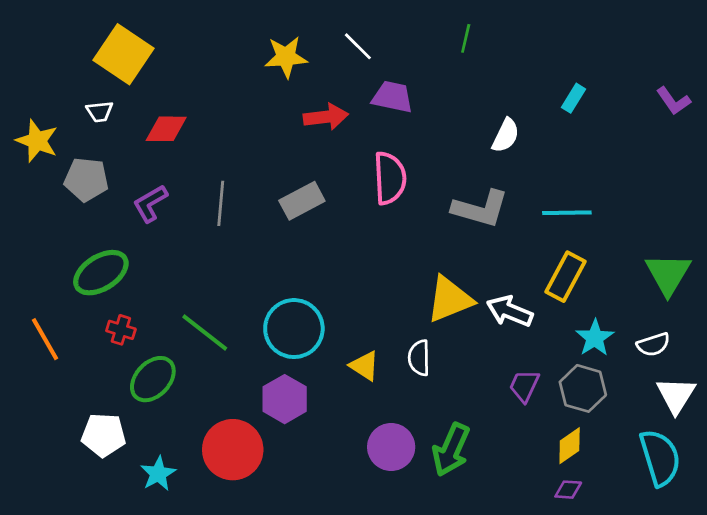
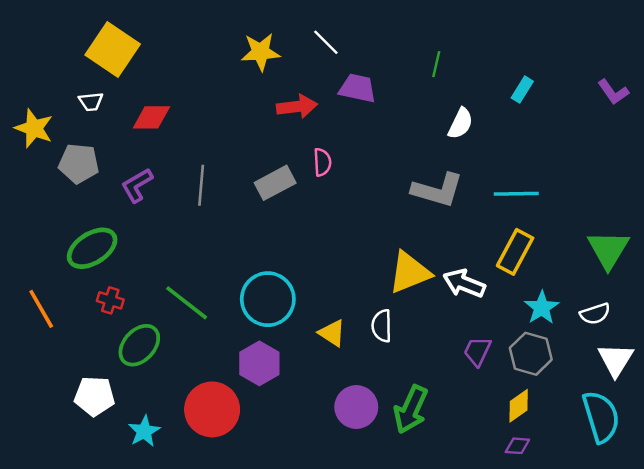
green line: (466, 38) -> (436, 64), moved
pink semicircle: (390, 178) -> (322, 162), moved, size x0.6

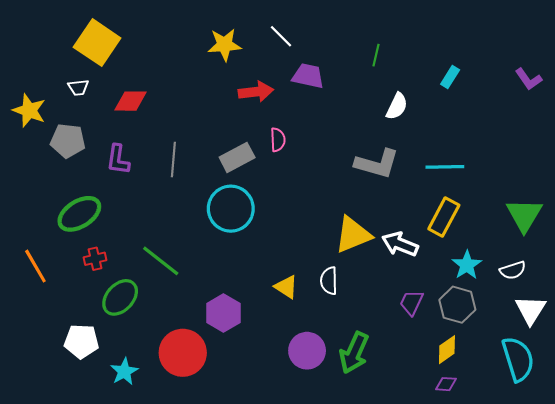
purple L-shape: (137, 185) -> (118, 160), turned -52
cyan circle: (268, 299) -> (231, 209), moved
red cross: (110, 300) -> (95, 259), turned -30

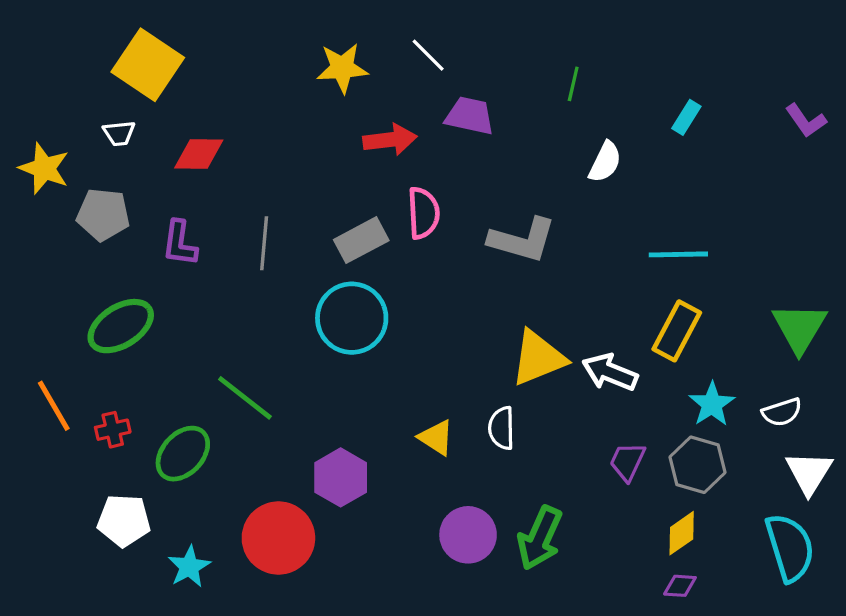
pink semicircle: (278, 140) -> (423, 213), size x1.4
gray L-shape: (377, 164) -> (522, 240), moved
red cross: (95, 259) -> (113, 430), moved

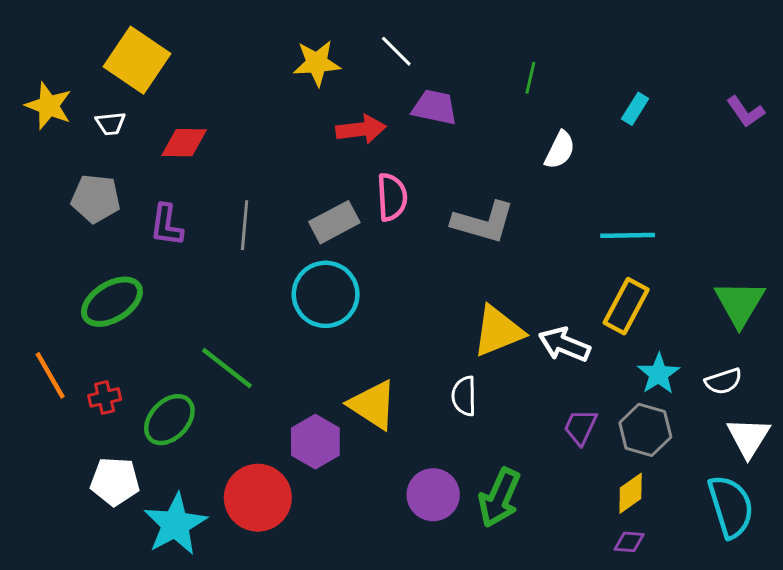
yellow star: (44, 168) -> (49, 106), moved
yellow triangle: (436, 438) -> (373, 405), moved, size x1.5
cyan star: (189, 567) -> (175, 524), size x1.6

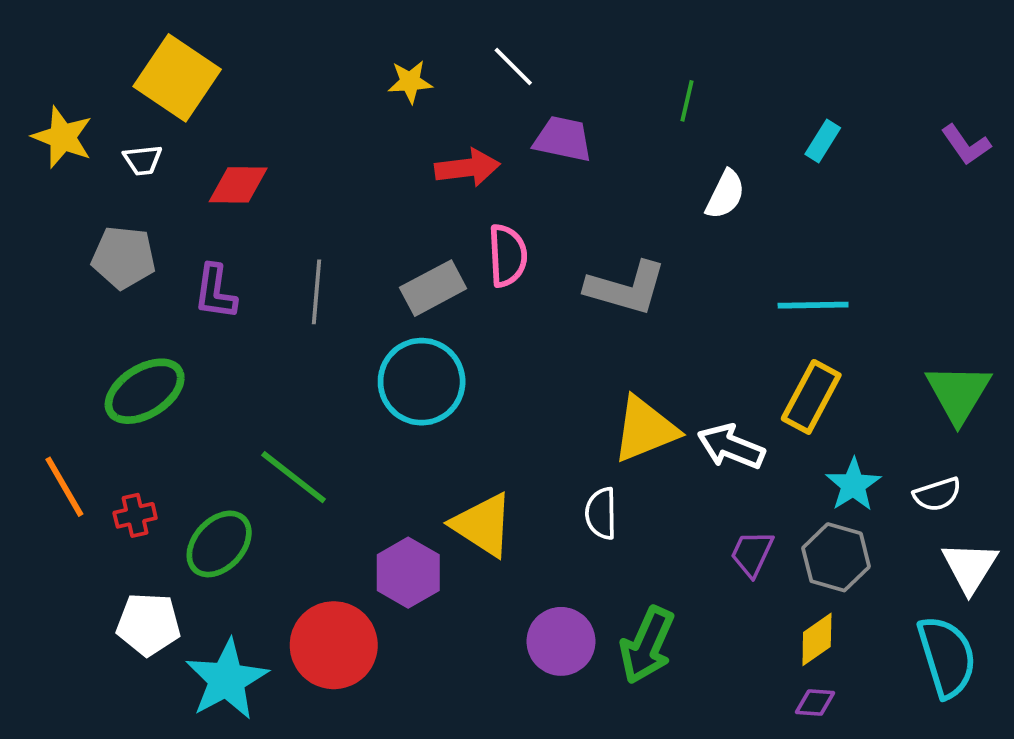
yellow star: (317, 63) -> (410, 82), size x0.7

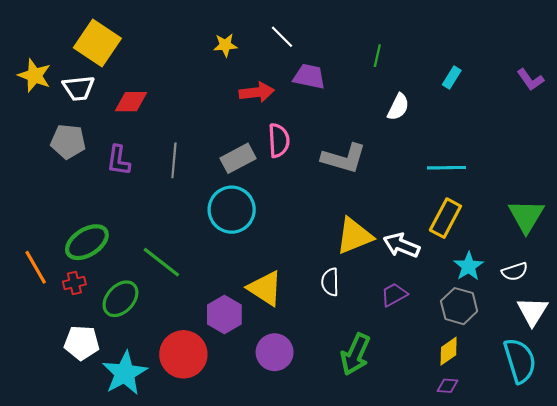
white trapezoid: (143, 160) -> (79, 88), size x1.5
green ellipse: (145, 391) -> (87, 242), moved
purple trapezoid: (752, 554) -> (394, 295), moved, turned 36
purple circle: (561, 641) -> (275, 352), moved

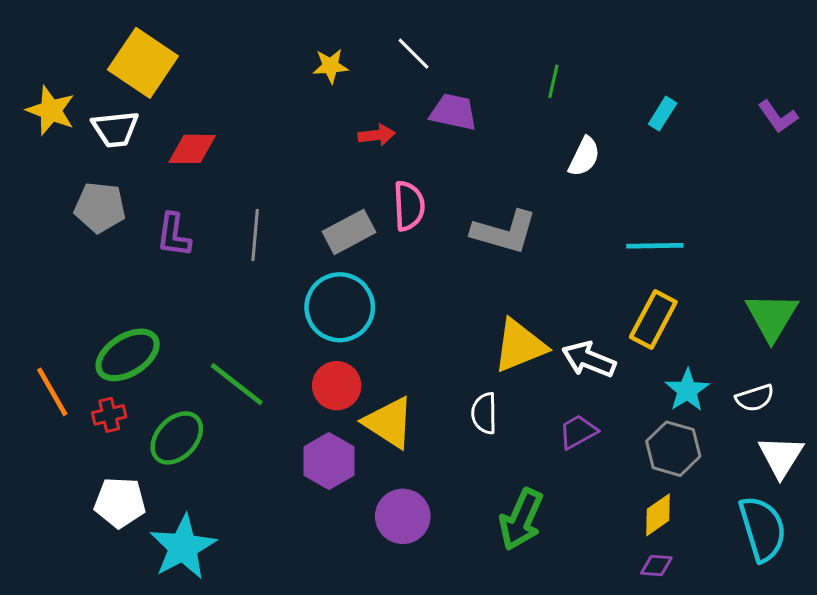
red arrow: (257, 92) -> (377, 135), size x0.7
red circle: (183, 354) -> (337, 386), moved, size x0.7

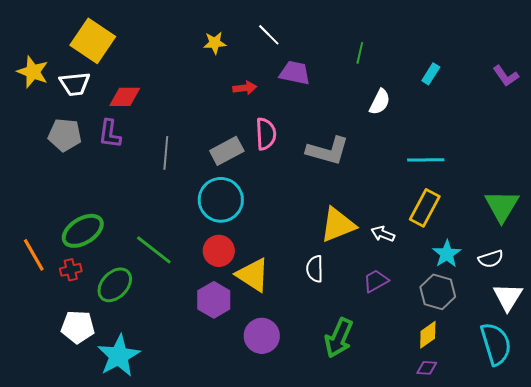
purple L-shape: (174, 235) -> (110, 134), moved
white arrow: (589, 360) -> (383, 234), size x0.7

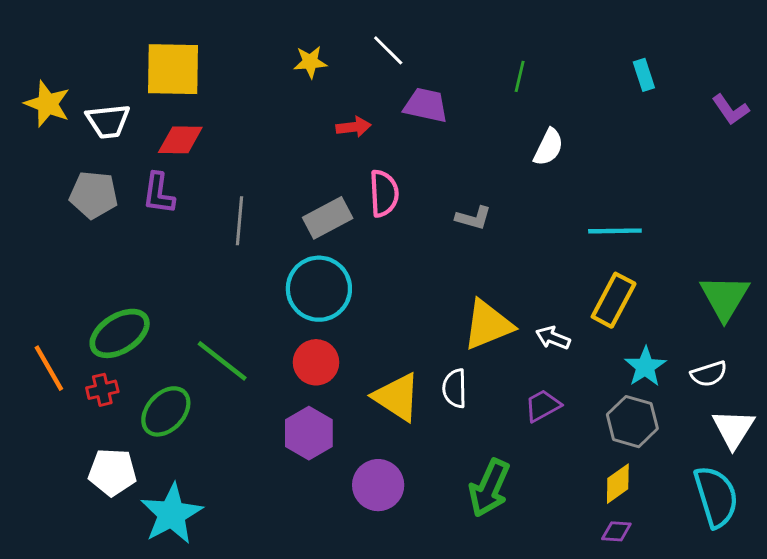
yellow square: (93, 41) -> (173, 69), moved, turned -33
cyan rectangle: (431, 74) -> (644, 75), moved, turned -50
gray L-shape: (328, 151) -> (473, 218), size x0.6
yellow triangle: (253, 275) -> (397, 397), moved

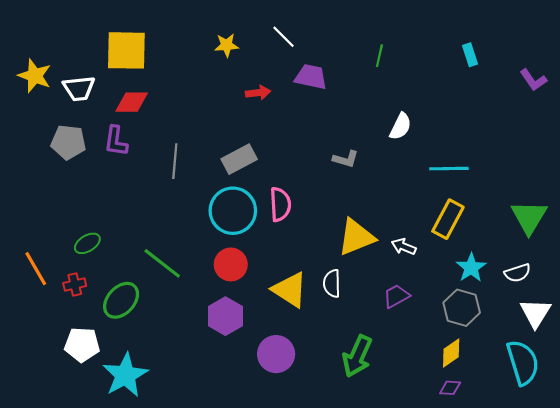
white semicircle: (549, 147) -> (400, 126), moved
pink semicircle: (384, 193) -> (280, 204), moved
green ellipse: (120, 333) -> (87, 243), size x0.6

